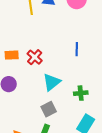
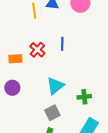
blue line: (77, 49) -> (62, 44), moved
red cross: (35, 57) -> (37, 50), moved

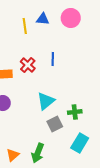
gray square: (52, 113) -> (55, 124), moved

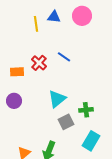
blue line: (53, 59) -> (64, 57), turned -56

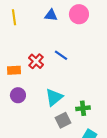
yellow line: (36, 24) -> (14, 17), moved
purple circle: (14, 101) -> (18, 95), moved

